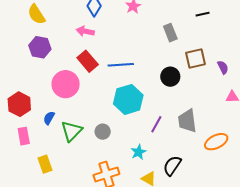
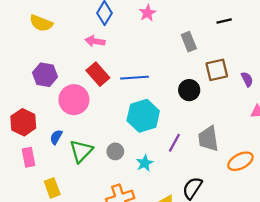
yellow semicircle: (36, 14) -> (41, 23), turned -35
purple hexagon: (40, 47) -> (45, 75), moved
cyan star: (139, 152) -> (145, 163), moved

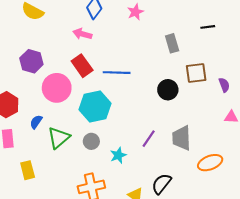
cyan hexagon: (143, 116) -> (95, 107), moved

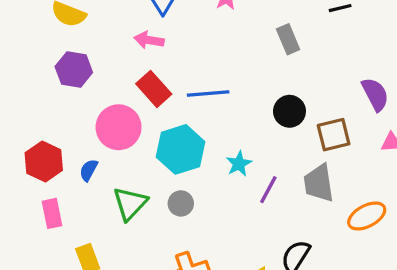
purple hexagon: (31, 61) -> (74, 70), moved
brown square: (196, 73) -> (334, 135), moved
purple semicircle: (224, 85) -> (375, 94), size x1.5
blue semicircle: (36, 122) -> (89, 170), moved
cyan star: (118, 155) -> (239, 164), moved

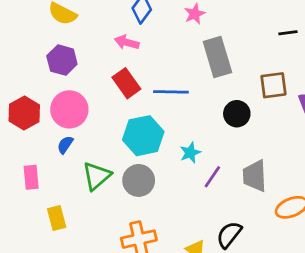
gray rectangle: (288, 39) -> (217, 57), moved, size x1.6
pink circle: (119, 127) -> (69, 109), moved
brown square: (334, 135) -> (273, 85), moved
red hexagon: (44, 162) -> (24, 113), moved
gray circle: (181, 203) -> (139, 180), size x1.5

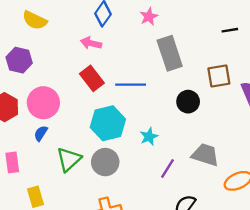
purple hexagon: (62, 60) -> (19, 60), moved
gray trapezoid: (255, 176) -> (205, 155), turned 112
purple line: (212, 177) -> (168, 168), moved

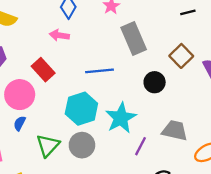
brown square: (219, 76) -> (181, 56), turned -30
red rectangle: (92, 78) -> (43, 70), moved
cyan star: (149, 137) -> (121, 118), size x1.8

